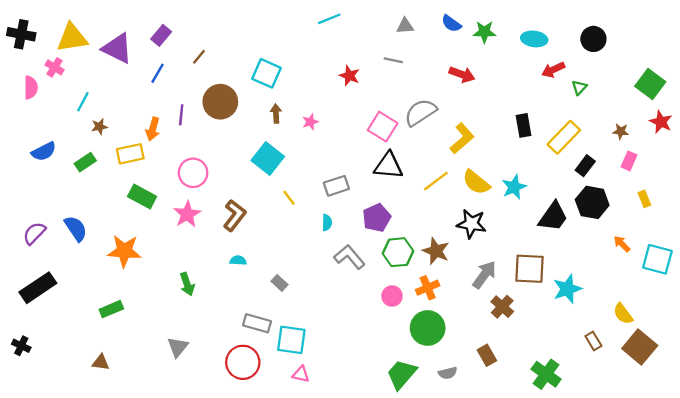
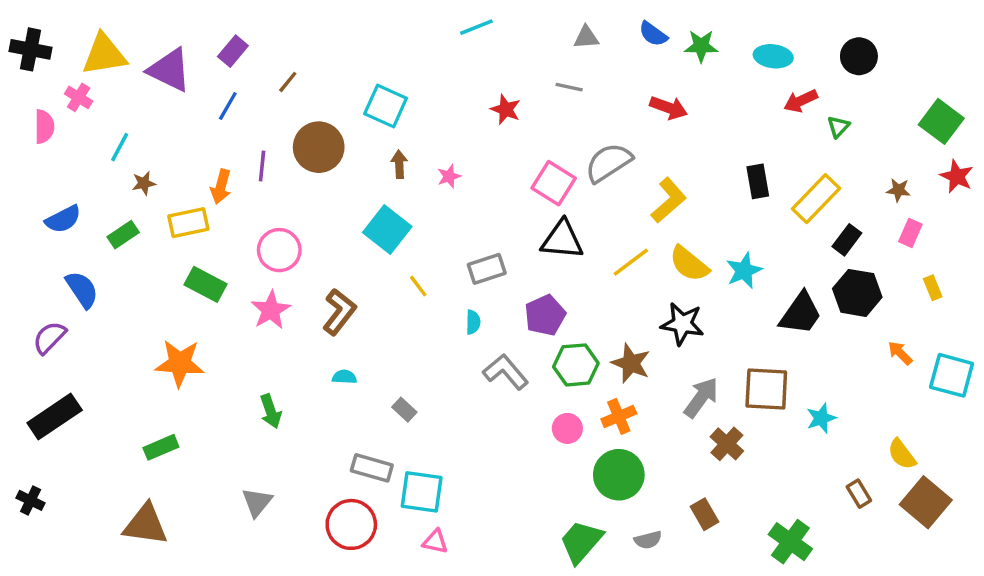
blue semicircle: (76, 228) -> (82, 290), moved
cyan star: (567, 289) -> (821, 418), size x0.7
brown triangle: (101, 362) -> (145, 524), size x1.8

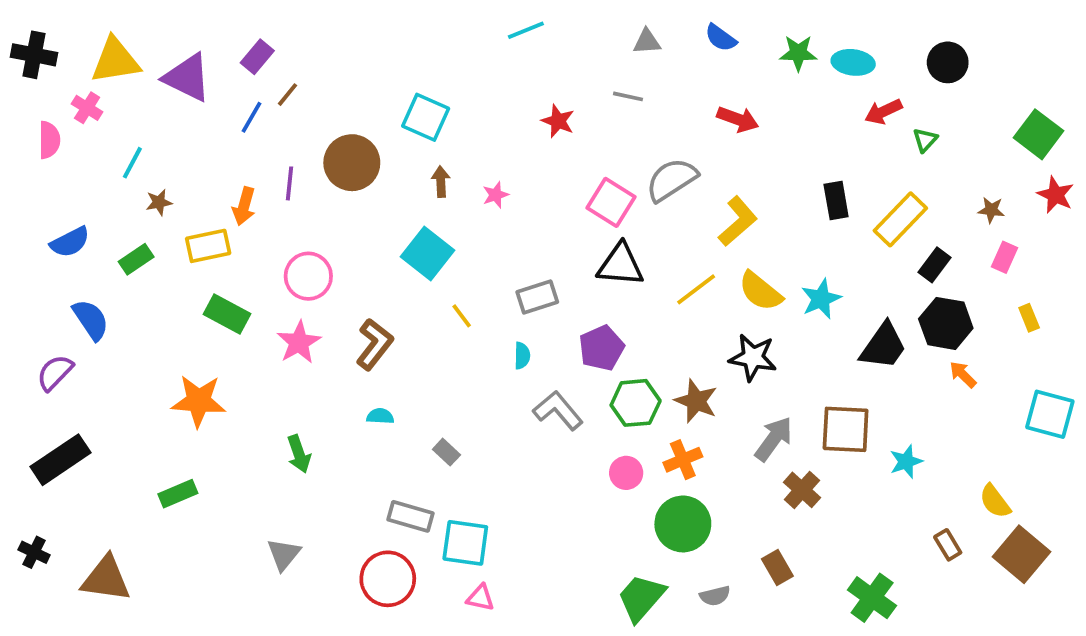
green star: (701, 46) -> (798, 53), moved
brown line: (288, 82) -> (288, 95), moved
orange arrow: (900, 353) -> (963, 375), moved
brown triangle: (145, 524) -> (106, 579), moved

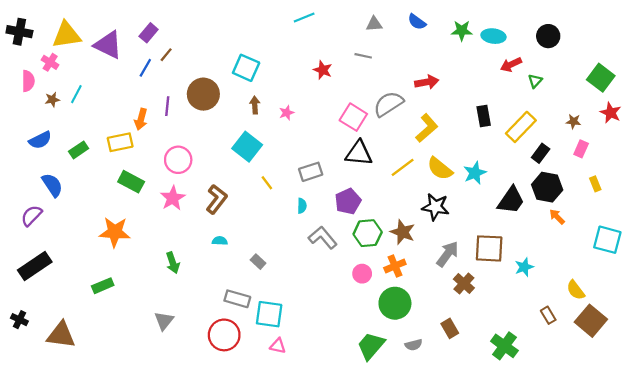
red arrow: (738, 119) -> (427, 82), moved, turned -30
brown star: (159, 202) -> (52, 100), moved

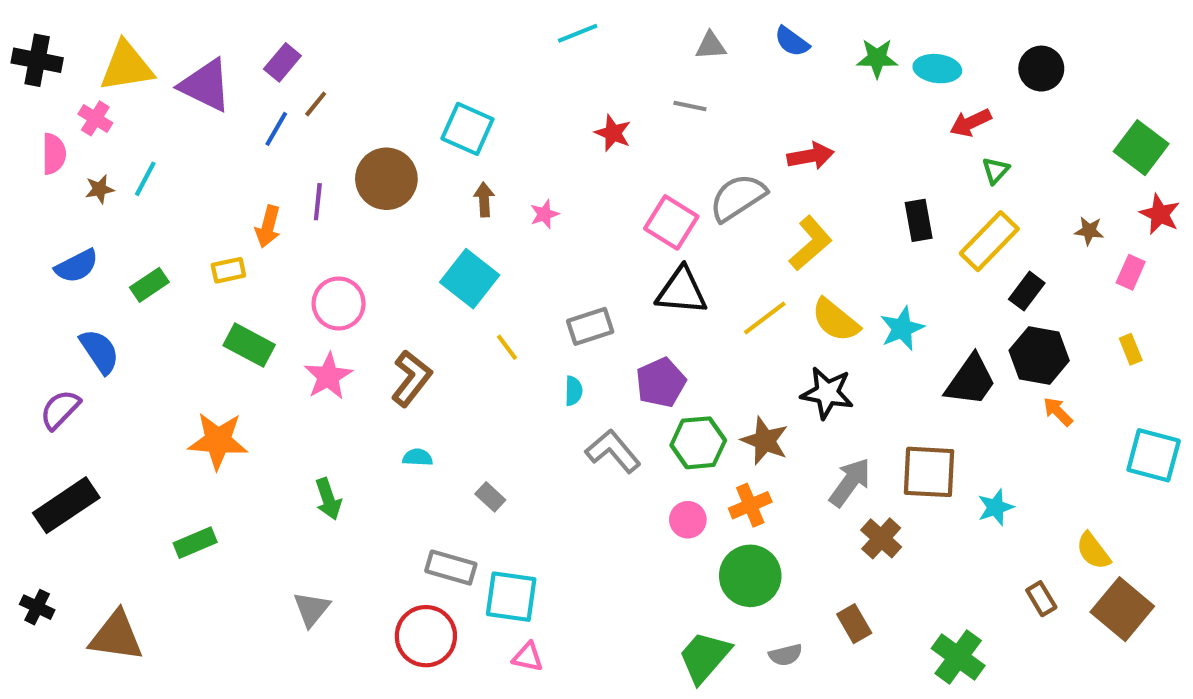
green triangle: (535, 81) -> (996, 170), moved
yellow rectangle: (120, 142) -> (228, 270), size x0.7
pink rectangle: (581, 149) -> (1131, 272), moved

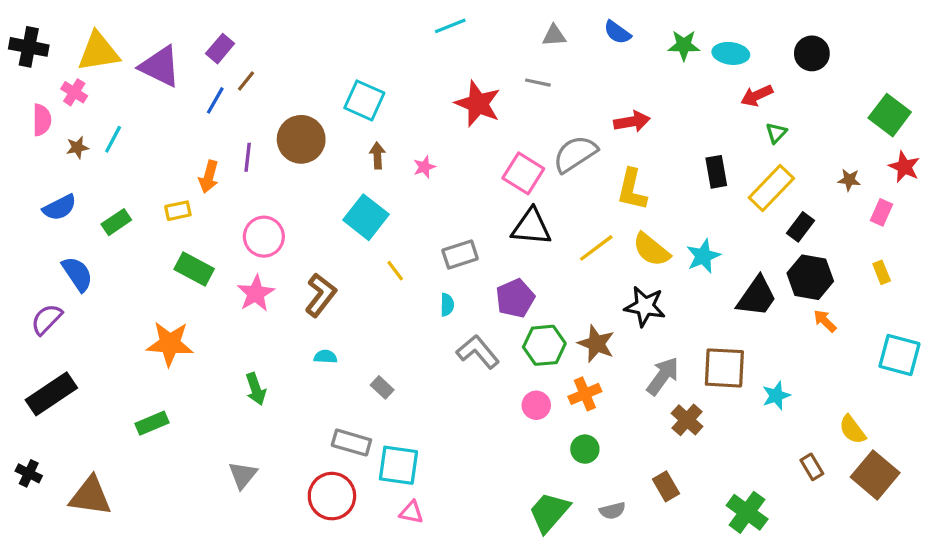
red star: (613, 133) -> (478, 104), size x1.6
yellow L-shape: (811, 243) -> (632, 190), turned 144
green circle: (750, 576) -> (585, 449), size x0.6

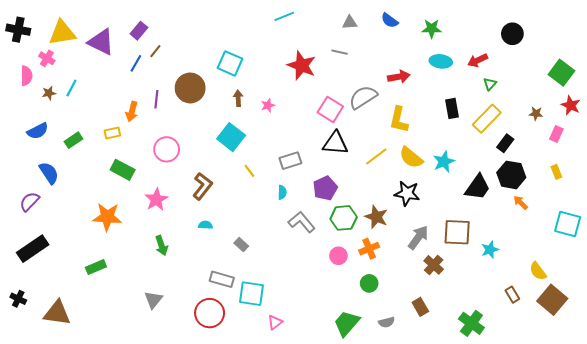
cyan ellipse: (731, 53) -> (441, 61), moved
pink star: (256, 293) -> (156, 200), moved
pink triangle: (411, 512) -> (275, 322), moved, turned -49

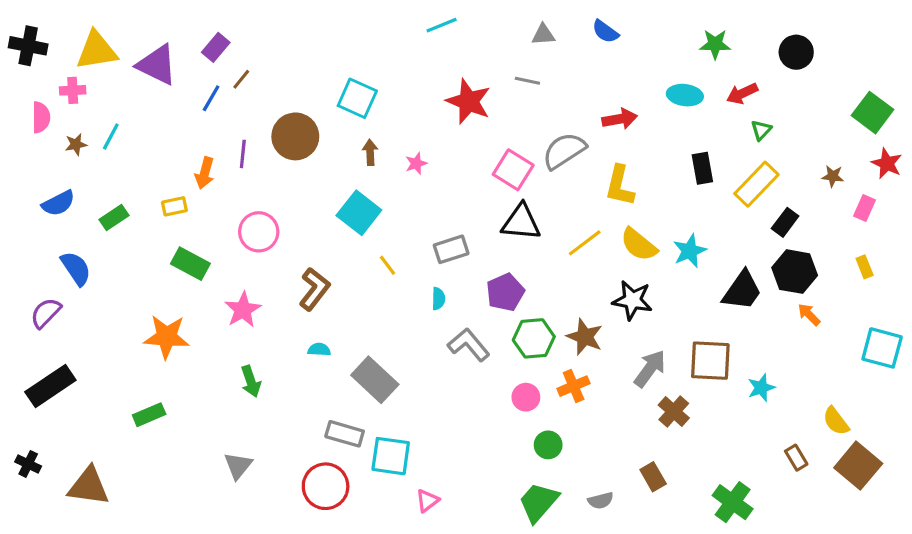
green star: (432, 29) -> (715, 44), moved
pink cross: (47, 58) -> (73, 90), turned -35
gray rectangle: (241, 245) -> (375, 380), size x2.0
green circle: (369, 283) -> (548, 445), moved

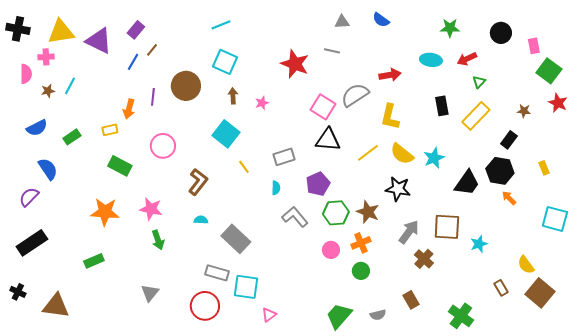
cyan line: (442, 25) -> (221, 25), moved
pink rectangle: (865, 208) -> (534, 46), moved, turned -35
black rectangle: (785, 222) -> (509, 140), moved
pink star: (243, 310) -> (151, 209), moved, turned -30
green circle: (548, 445) -> (361, 271), moved

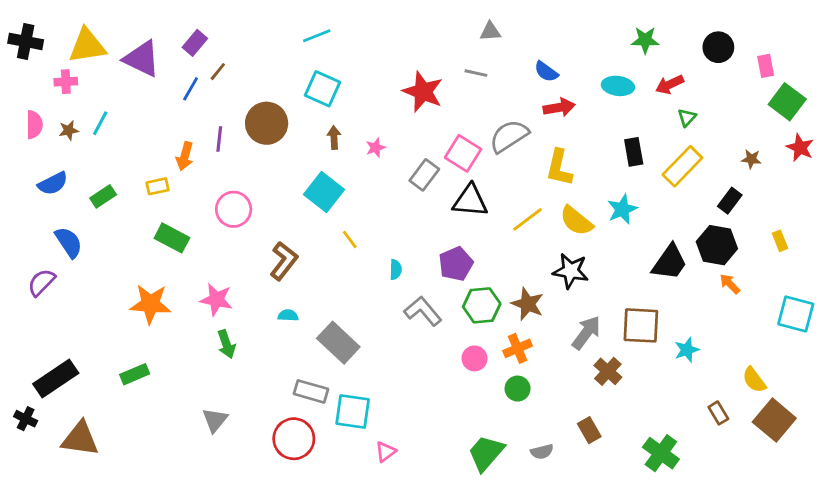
blue semicircle: (381, 20) -> (546, 72), moved
pink semicircle: (26, 74) -> (34, 125), moved
gray rectangle: (284, 157) -> (424, 175), moved, turned -35
cyan star: (434, 158) -> (622, 209), moved
black rectangle: (32, 243) -> (56, 379), moved

